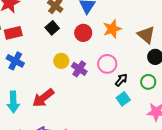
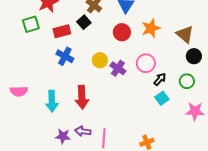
black square: (52, 28) -> (84, 22), moved
red rectangle: (13, 33) -> (62, 31), moved
blue cross: (15, 61) -> (65, 56), moved
red arrow: (43, 98) -> (82, 97), turned -55

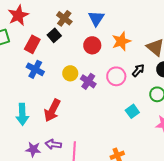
red rectangle: (62, 31) -> (32, 44), turned -48
black arrow: (160, 79) -> (138, 70), moved
red arrow: (82, 97) -> (52, 110), turned 30

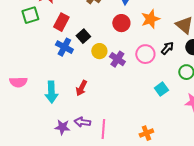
black square: (54, 35) -> (83, 36), moved
red arrow: (52, 110) -> (81, 88), size x0.7

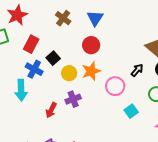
orange star: (150, 19) -> (91, 71), moved
pink circle: (145, 54) -> (115, 86), moved
purple cross: (117, 59) -> (73, 99), moved, turned 35
cyan arrow: (51, 92) -> (21, 90), moved

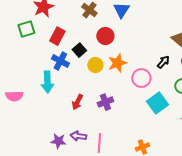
red circle: (91, 45) -> (105, 36), moved
purple cross: (73, 99) -> (105, 102), moved
cyan square: (131, 111) -> (157, 103), size x1.5

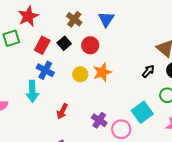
black square: (79, 50) -> (64, 43), moved
pink circle: (141, 78) -> (121, 129), moved
purple cross: (105, 102) -> (99, 120), moved, turned -35

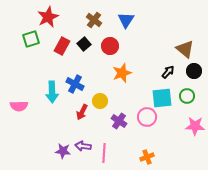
blue cross: (45, 70) -> (75, 84), moved
yellow circle: (80, 74) -> (100, 101), moved
cyan square: (142, 112) -> (162, 98), moved, turned 30
pink circle: (121, 129) -> (147, 117), moved

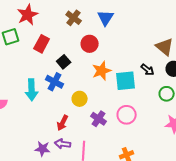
black square: (84, 44) -> (64, 62), moved
black arrow: (168, 72) -> (148, 70), turned 88
cyan square: (162, 98) -> (126, 81), moved
red arrow: (82, 112) -> (63, 123), moved

